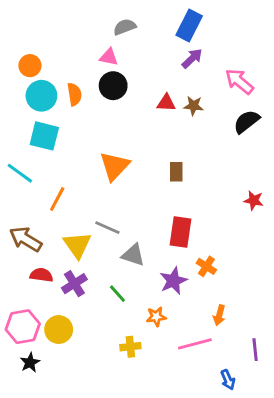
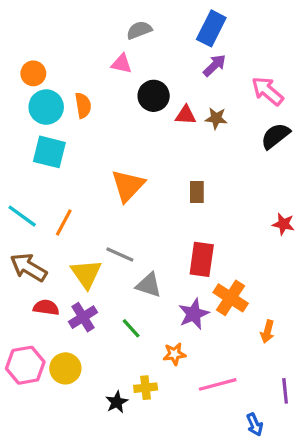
black circle: (113, 86) -> (154, 96), moved
cyan line: (20, 173) -> (22, 216), moved
orange cross: (206, 266) -> (231, 298), size x1.5
orange arrow: (219, 315) -> (267, 332), moved
black star: (30, 362) -> (117, 402), moved

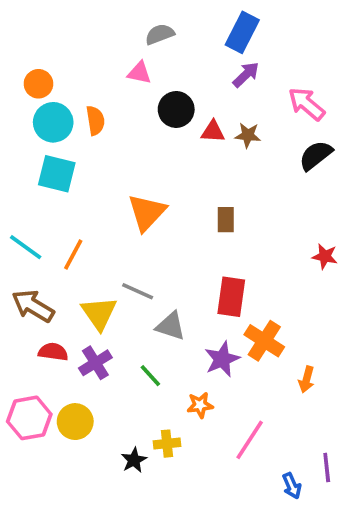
pink line: (218, 384) -> (250, 440), turned -42
purple line: (285, 391) -> (327, 467), moved

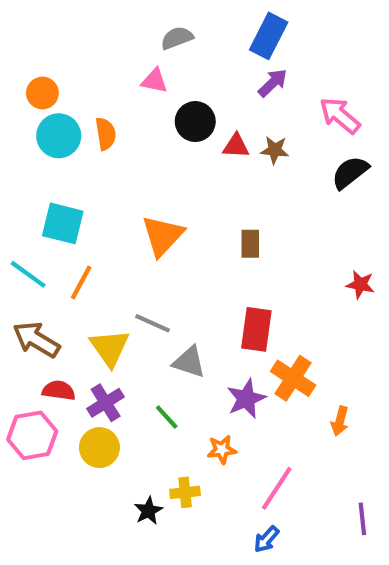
cyan square: (57, 174) -> (63, 223), moved
pink hexagon: (29, 418) -> (32, 435), moved
yellow circle: (75, 422) -> (99, 448), moved
blue arrow: (292, 486) -> (267, 539), moved, turned 65

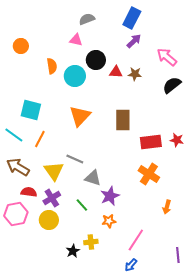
cyan circle: (59, 136) -> (75, 76), moved
brown rectangle: (250, 244) -> (123, 120), size x1.5
red rectangle: (256, 329) -> (151, 142), moved, turned 75
orange cross: (293, 378) -> (149, 174), moved
purple star: (246, 399) -> (110, 196), moved

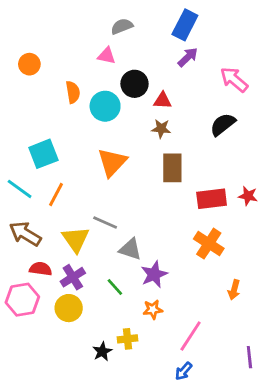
brown star: (135, 74) -> (161, 129), moved
black semicircle: (172, 85) -> (223, 124), moved
cyan square: (31, 110) -> (43, 154), turned -35

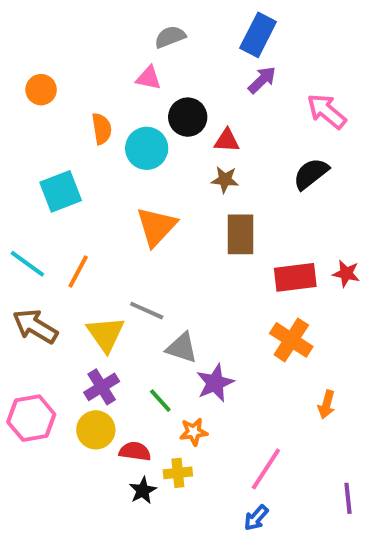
cyan square: (43, 154) -> (61, 191), moved
red semicircle: (41, 269) -> (135, 451), moved
orange star: (153, 309) -> (194, 432), moved

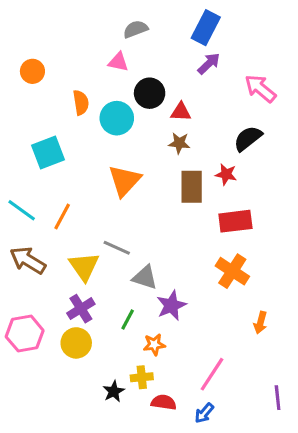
red star: (346, 273) -> (226, 174), moved
green line: (160, 401) -> (128, 320), turned 70
red semicircle: (135, 451) -> (164, 402), moved

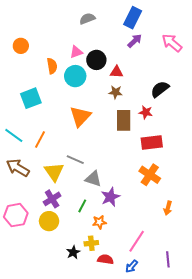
pink triangle: (118, 62) -> (76, 52), moved, turned -32
pink arrow: (260, 88) -> (172, 43), moved
purple line: (278, 398) -> (168, 259), moved

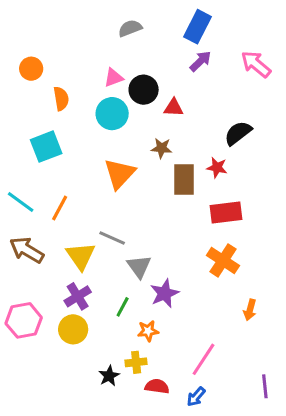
orange semicircle: (52, 66) -> (61, 99), moved
brown star: (115, 92) -> (162, 148), moved
gray triangle: (93, 179) -> (139, 266), turned 36
purple line: (168, 259) -> (265, 386), moved

